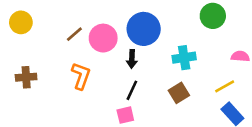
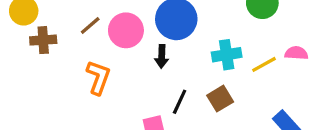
brown cross: (26, 77) -> (43, 40), moved
yellow line: (225, 86) -> (264, 64), moved
black line: (132, 90) -> (180, 102), moved

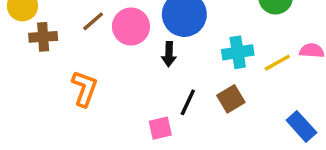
orange L-shape: (98, 77) -> (84, 89), moved

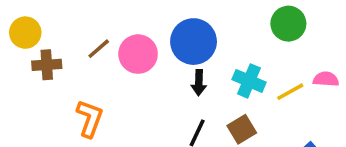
cyan cross: (238, 52) -> (249, 81), turned 32
black arrow: (169, 54) -> (199, 83), moved

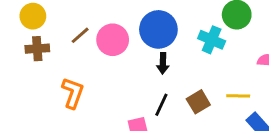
yellow circle: (25, 33) -> (33, 16), moved
cyan cross: (249, 81) -> (212, 40), moved
yellow line: (290, 92) -> (238, 96), moved, turned 30

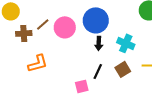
cyan cross: (212, 40) -> (126, 43), moved
brown cross: (37, 49) -> (24, 33), moved
orange L-shape: (73, 93) -> (38, 63), turned 55

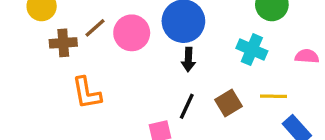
cyan cross: (126, 43) -> (252, 50), moved
orange L-shape: (38, 63) -> (87, 93), turned 95

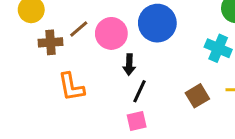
black arrow: (188, 60) -> (129, 65), moved
black line: (187, 106) -> (140, 91), moved

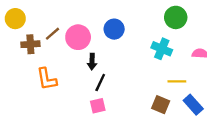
blue circle: (157, 23) -> (114, 29), size x0.7
brown square: (197, 96) -> (161, 105), moved, turned -36

